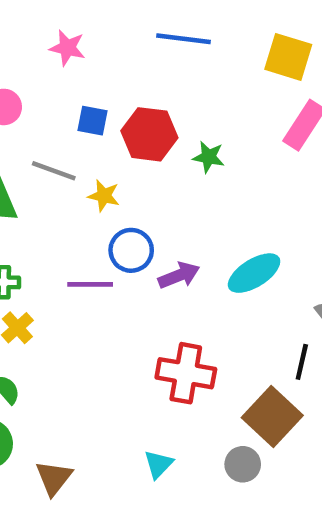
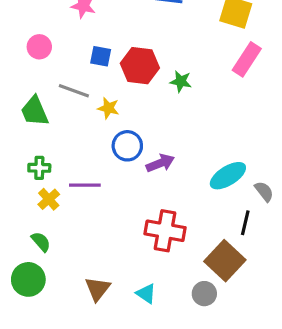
cyan ellipse: (254, 273) -> (228, 176), moved
purple line: (90, 284) -> (85, 185), moved
cyan triangle: (158, 464) -> (146, 294), turned -40
brown triangle: (54, 478) -> (97, 289), moved

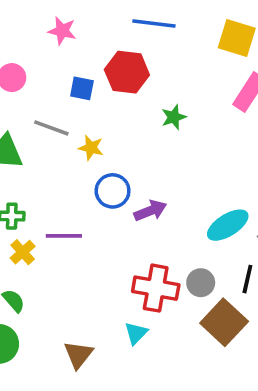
red hexagon: (140, 66) -> (127, 72), moved
green star: (181, 81) -> (174, 117), turned -30
cyan triangle: (146, 294) -> (136, 333), moved, turned 40
gray circle: (204, 294) -> (201, 283), moved

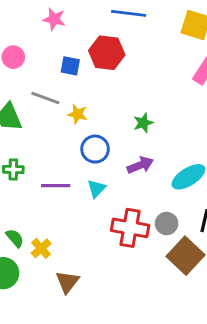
green star: (174, 117) -> (143, 123), moved
purple arrow: (150, 211) -> (140, 165), moved
yellow cross: (23, 252) -> (41, 248), moved
cyan triangle: (136, 333) -> (96, 188), moved

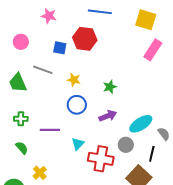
yellow star: (78, 114) -> (74, 80), moved
cyan triangle: (96, 188) -> (78, 144), moved
gray circle: (167, 223) -> (126, 145), moved
green semicircle: (15, 238) -> (22, 148), moved

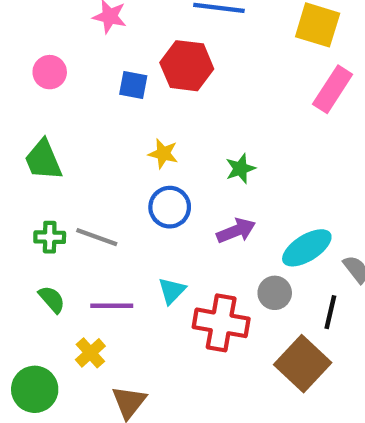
gray line: (43, 70) -> (97, 237), moved
purple line: (50, 130) -> (112, 306), moved

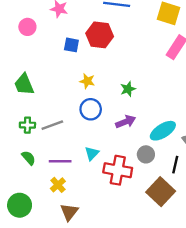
pink circle: (50, 72) -> (27, 27), moved
gray line: (97, 237) -> (52, 125), turned -40
yellow cross: (90, 353) -> (58, 185), moved

